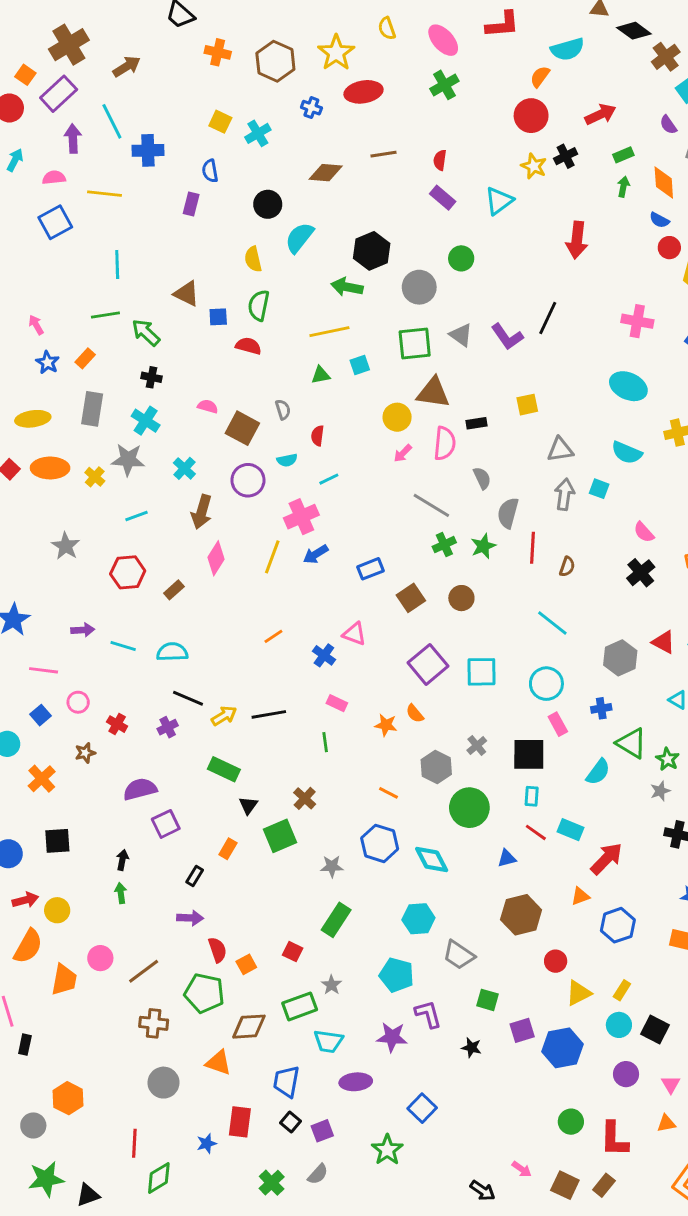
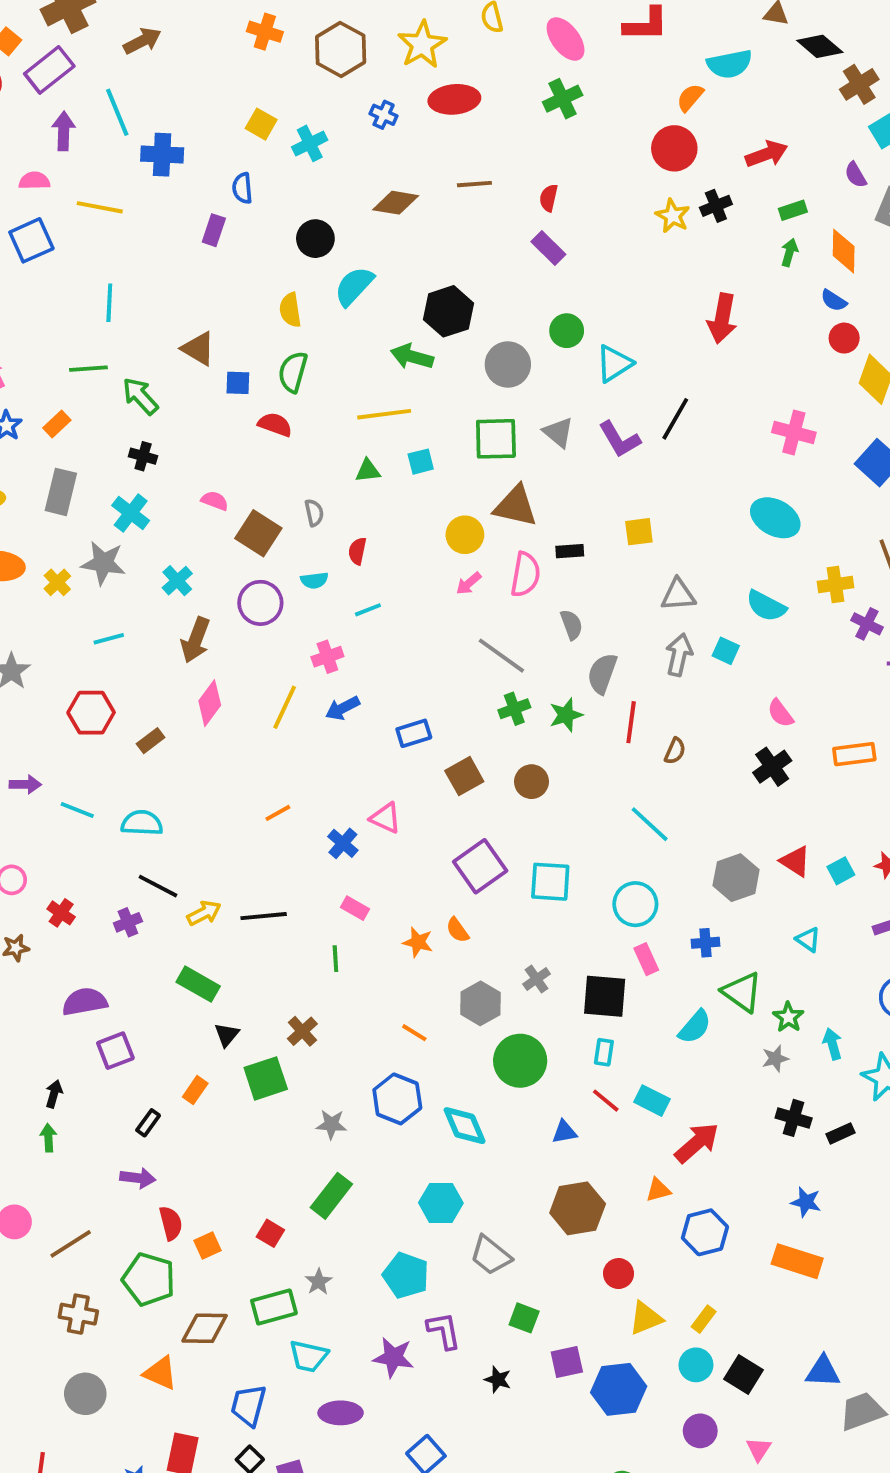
cyan triangle: (499, 201) -> (614, 364), moved
pink cross: (301, 517) -> (327, 657), size x0.7

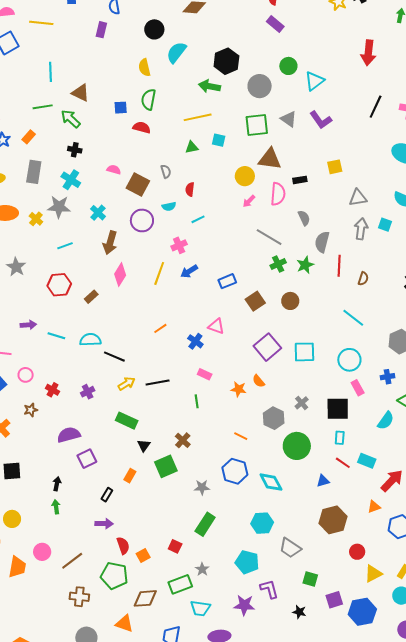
brown triangle: (198, 349) -> (81, 93), moved
black line: (675, 419) -> (376, 107), moved
cyan square: (421, 462) -> (219, 140), turned 32
black line: (158, 886) -> (114, 357), moved

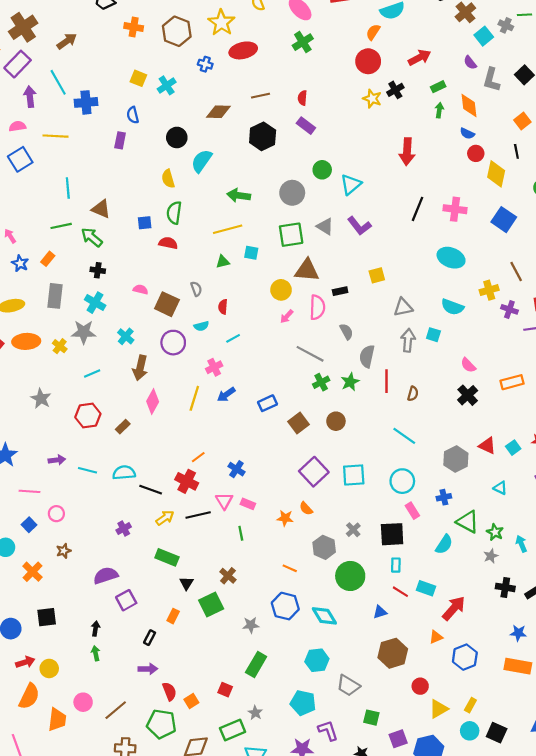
black hexagon: (226, 61) -> (263, 136), moved
pink triangle: (216, 326) -> (224, 501), moved, turned 42
red cross: (53, 390) -> (187, 481), moved, size x1.5

